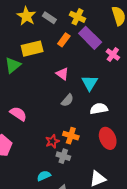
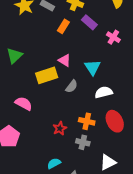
purple rectangle: (90, 38) -> (89, 22), size x0.7
yellow rectangle: (32, 49) -> (47, 75), moved
orange cross: (71, 136) -> (87, 121), moved
gray cross: (63, 156) -> (83, 142), moved

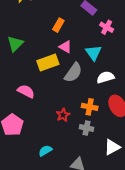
orange rectangle: (63, 26) -> (58, 25), moved
pink cross: (113, 37) -> (107, 27), moved
gray semicircle: (72, 86) -> (73, 73), size x1.5
cyan semicircle: (54, 163) -> (45, 151), moved

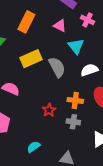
orange rectangle: (58, 25) -> (26, 22), moved, size x1.5
pink triangle: (65, 47) -> (60, 26), moved
gray semicircle: (73, 73) -> (57, 67), turned -60

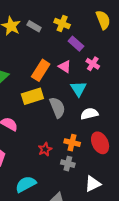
orange rectangle: (26, 22) -> (41, 70), moved
cyan semicircle: (34, 147) -> (26, 184), size x1.5

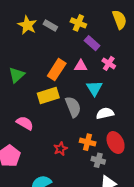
pink triangle: (65, 67) -> (81, 66), turned -32
gray cross: (68, 164) -> (98, 160), moved

